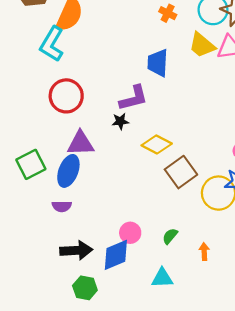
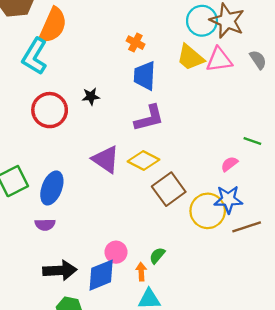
orange cross: (168, 13) -> (135, 43), moved
purple L-shape: (134, 98) -> (149, 118), moved
black star: (120, 121) -> (91, 96), moved
purple triangle: (81, 143) -> (106, 159), moved, turned 36
orange arrow: (204, 252) -> (141, 272), moved

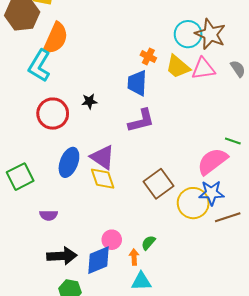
orange cross: (135, 43) -> (148, 57), moved
yellow diamond: (144, 160) -> (103, 179), moved, turned 44
pink semicircle: (229, 164) -> (212, 161), size x2.0
blue ellipse: (52, 188) -> (69, 162), moved

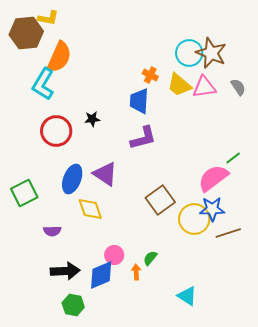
green line: (233, 141) -> (233, 158), turned -56
yellow diamond: (103, 179) -> (90, 209), moved
cyan triangle: (141, 281) -> (187, 296), moved, turned 35

